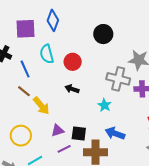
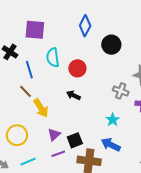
blue diamond: (53, 20) -> (85, 26), moved
gray cross: (118, 79) -> (121, 91), size x0.7
cyan star: (104, 105) -> (113, 120), moved
purple triangle: (57, 130) -> (54, 135), turned -32
black square: (79, 134) -> (75, 140), turned -35

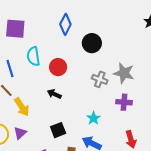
gray cross: (121, 91) -> (100, 79), moved
purple triangle: (54, 135) -> (20, 133), moved
black square: (75, 140) -> (58, 130), moved

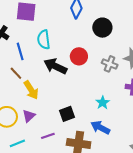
red circle: (58, 67) -> (79, 56), moved
black arrow: (54, 94) -> (55, 66), moved, size x1.6

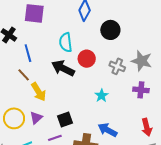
cyan semicircle: (44, 40) -> (66, 42), moved
cyan star: (103, 103) -> (102, 96), moved
black square: (67, 114) -> (65, 119), moved

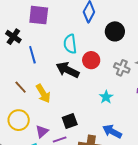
brown line: (24, 75) -> (21, 87), moved
purple triangle: (36, 118) -> (42, 131), moved

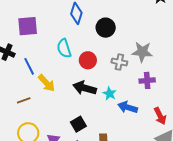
black arrow: (68, 70) -> (85, 88), moved
brown line: (21, 87) -> (24, 100), turned -56
yellow arrow: (43, 93) -> (47, 83), moved
blue arrow: (112, 131) -> (128, 107), moved

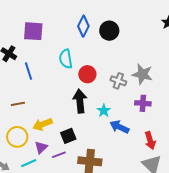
black circle: (106, 28) -> (109, 31), moved
yellow arrow: (47, 83) -> (42, 124), moved, turned 102
black arrow: (85, 88) -> (80, 101), turned 60

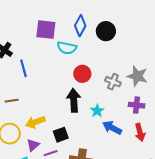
purple square: (33, 31) -> (46, 30), moved
cyan semicircle: (66, 59) -> (67, 48), moved, turned -72
red arrow: (150, 140) -> (140, 132), moved

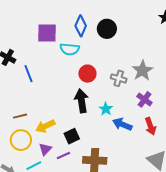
gray star: (137, 76) -> (142, 71), turned 30
brown line: (12, 101) -> (20, 116), moved
purple cross: (137, 105) -> (144, 99), turned 35

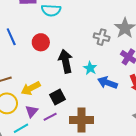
red circle: (87, 74) -> (41, 42), moved

